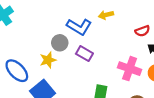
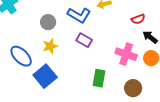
gray circle: (60, 43) -> (48, 22), moved

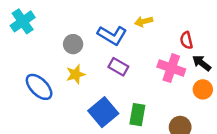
red semicircle: (138, 19) -> (186, 40), turned 96
pink cross: (126, 54) -> (171, 68), moved
blue square: (45, 76) -> (103, 112), moved

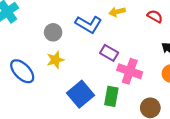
red semicircle: (186, 40) -> (155, 16), moved, turned 133
purple rectangle: (118, 67) -> (109, 53), moved
pink cross: (171, 68) -> (130, 71), moved

